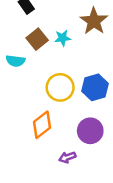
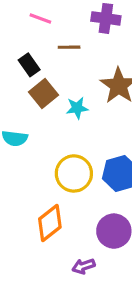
brown square: (37, 39) -> (44, 94), moved

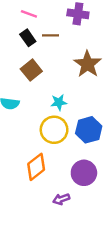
black rectangle: (29, 65) -> (28, 38), moved
cyan star: (77, 108) -> (59, 102), moved

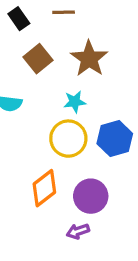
black rectangle: (28, 38) -> (19, 19), moved
brown star: (88, 64) -> (89, 59), moved
purple circle: (84, 173) -> (91, 196), moved

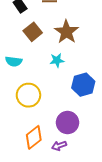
yellow circle: (68, 139) -> (28, 95), moved
orange diamond: (44, 188) -> (34, 137), moved

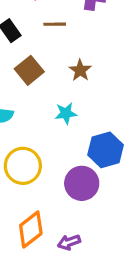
brown star: (66, 32) -> (80, 70), size x0.6
purple circle: (67, 123) -> (82, 183), moved

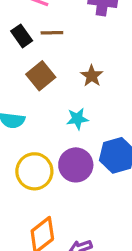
brown line: (55, 24) -> (52, 33), moved
purple circle: (82, 183) -> (76, 165), moved

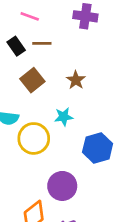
purple circle: (76, 165) -> (62, 186), moved
yellow circle: (34, 171) -> (34, 138), moved

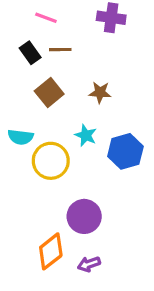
brown star: (76, 80) -> (100, 92), turned -30
cyan star: (64, 117) -> (86, 135), turned 30
blue hexagon: (98, 148) -> (125, 151), moved

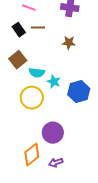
brown square: (49, 92) -> (18, 60), moved
brown star: (100, 92) -> (69, 43), moved
cyan semicircle: (21, 137) -> (37, 73), moved

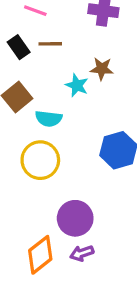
cyan star: (54, 82) -> (77, 85), moved
purple arrow: (56, 163) -> (82, 253), moved

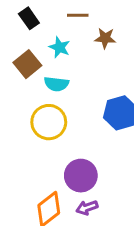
brown line: (50, 44) -> (78, 15), moved
cyan star: (77, 85) -> (59, 47), moved

